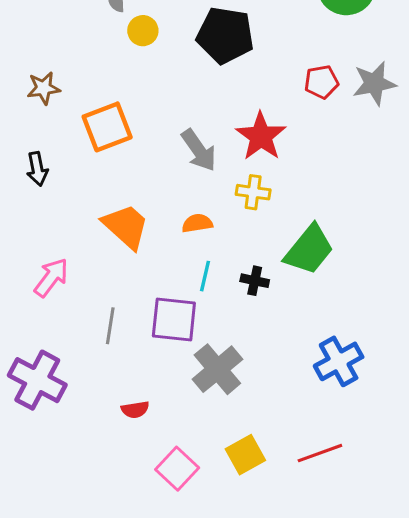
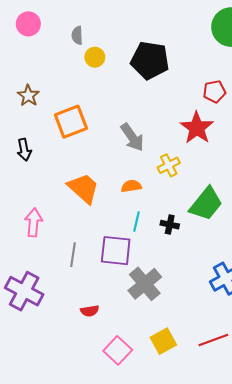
brown star: (43, 88) -> (28, 96), turned -30
red star: (261, 136) -> (197, 128), moved
yellow cross: (253, 192) -> (169, 165), turned -35
pink arrow: (51, 278) -> (34, 222), turned -32

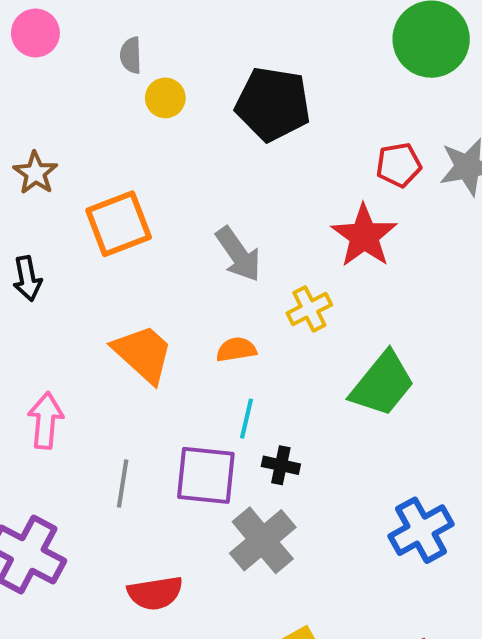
black cross: (170, 225) -> (281, 465), moved
red semicircle: (90, 311) -> (155, 593), size x1.5

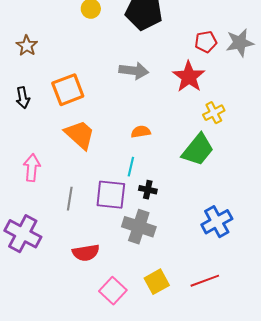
orange square: (119, 224) -> (68, 90), moved
gray arrow: (238, 254) -> (134, 71), moved, turned -48
yellow cross: (309, 309) -> (214, 113), moved
orange semicircle: (236, 350) -> (141, 132), moved
gray cross: (263, 540) -> (139, 227), turned -32

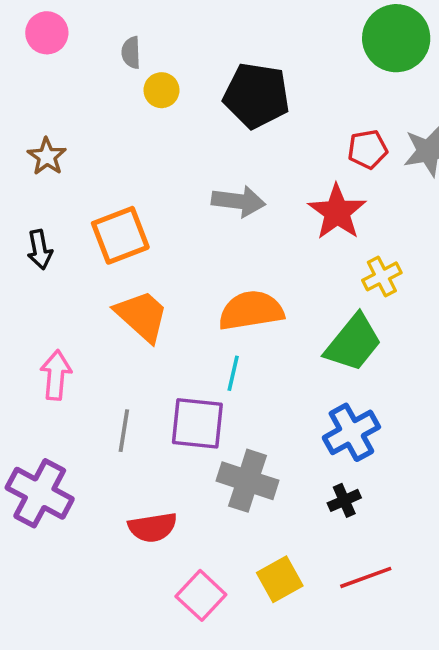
orange semicircle: (141, 132) -> (251, 311), size x1.8
black cross: (148, 190) -> (344, 500), moved, turned -36
blue cross: (217, 222) -> (351, 432), moved

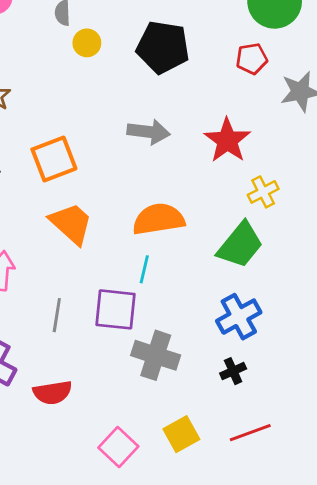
red pentagon: (368, 149) -> (252, 59), moved
red semicircle: (153, 527) -> (53, 393), moved

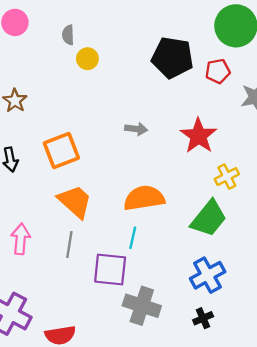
black pentagon: (163, 47) -> (172, 58), moved
gray arrow: (148, 132) -> (136, 129), size x0.7
gray line: (57, 315) -> (69, 245), moved

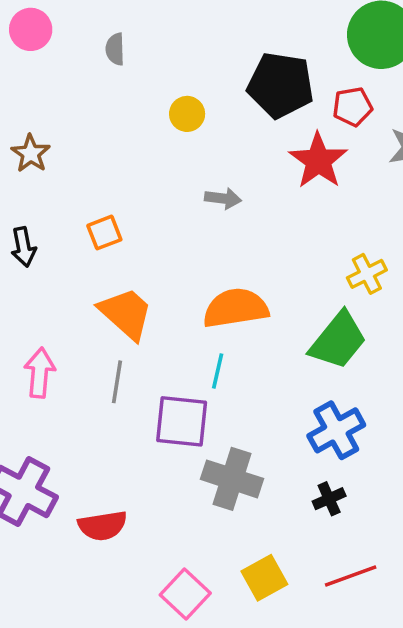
yellow circle: (87, 59) -> (187, 114), moved
red star: (198, 136) -> (318, 161), moved
orange square: (61, 150) -> (104, 233), size x0.6

